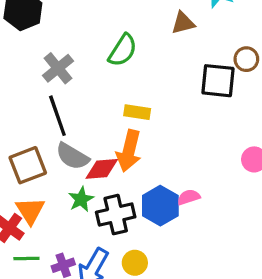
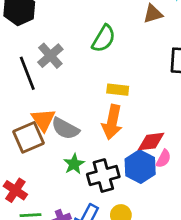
black line: (57, 116) -> (27, 73), moved
red diamond: (102, 169) -> (151, 142), moved
pink semicircle: (189, 197) -> (163, 159), turned 138
orange triangle: (30, 211) -> (43, 120), moved

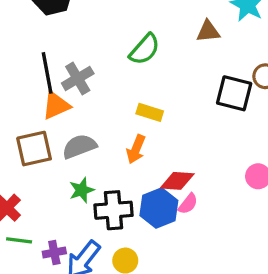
gray cross: (50, 56) -> (78, 78), moved
orange triangle: (43, 120) -> (56, 105), moved, turned 30
orange arrow: (112, 122) -> (136, 149), size x0.7
gray semicircle: (65, 128) -> (79, 146), turned 120

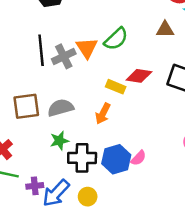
orange triangle: (56, 105) -> (87, 48), moved, turned -45
red diamond: (177, 181) -> (139, 76), moved

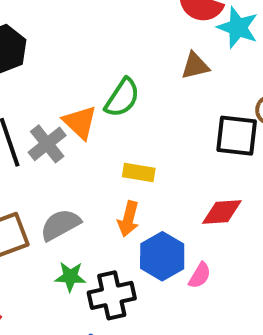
red diamond: (139, 76) -> (222, 212), moved
green star: (59, 141) -> (70, 277), turned 30
blue hexagon: (116, 159) -> (162, 256), moved

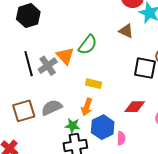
brown triangle: (195, 66) -> (126, 31), turned 35
pink semicircle: (200, 275) -> (121, 138), turned -32
green star: (70, 277) -> (73, 126), moved

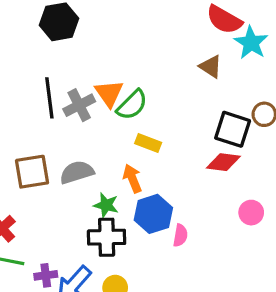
green semicircle: (88, 45) -> (132, 105), moved
orange arrow: (87, 107) -> (132, 179), turned 132
red diamond: (135, 107) -> (223, 162), moved

